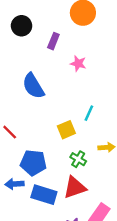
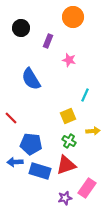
cyan line: (89, 113) -> (85, 95), moved
yellow square: (66, 130) -> (68, 116), moved

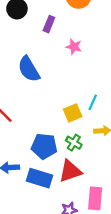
cyan line: (85, 95) -> (93, 102), moved
blue pentagon: (31, 144) -> (44, 146), moved
pink rectangle: (87, 188) -> (95, 198), turned -30

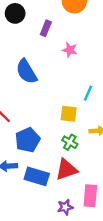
cyan line: (93, 102) -> (88, 93), moved
yellow square: (73, 113) -> (69, 114), turned 30
blue pentagon: (44, 146) -> (28, 140), moved, turned -30

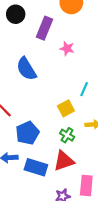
purple rectangle: (46, 28) -> (45, 28), size x1.5
yellow square: (69, 114) -> (66, 108), turned -35

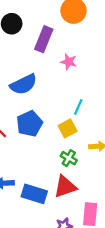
blue semicircle: (26, 69) -> (24, 84), turned -85
cyan line: (84, 89) -> (78, 107), moved
blue pentagon: (27, 133) -> (29, 124), moved

